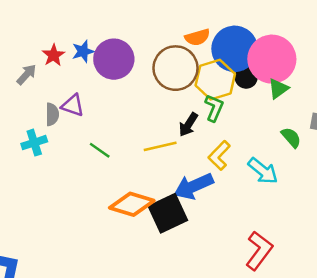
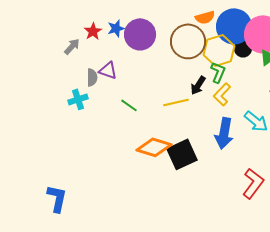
yellow L-shape: (219, 155) -> (222, 94), moved
blue arrow: (193, 186) -> (224, 133), moved, turned -56

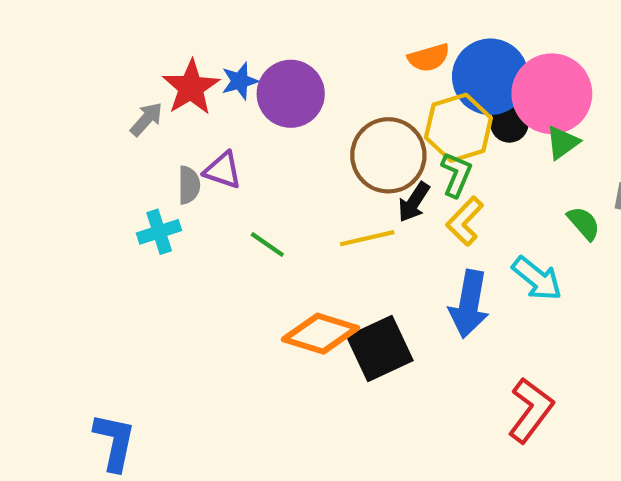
red star: (93, 31) -> (191, 87), size x1.5
brown circle: (188, 41) -> (388, 155), moved

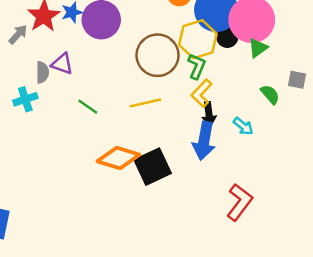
black arrow: (414, 202) -> (209, 114), moved, turned -40
cyan arrow: (537, 278) -> (243, 126), size x0.7

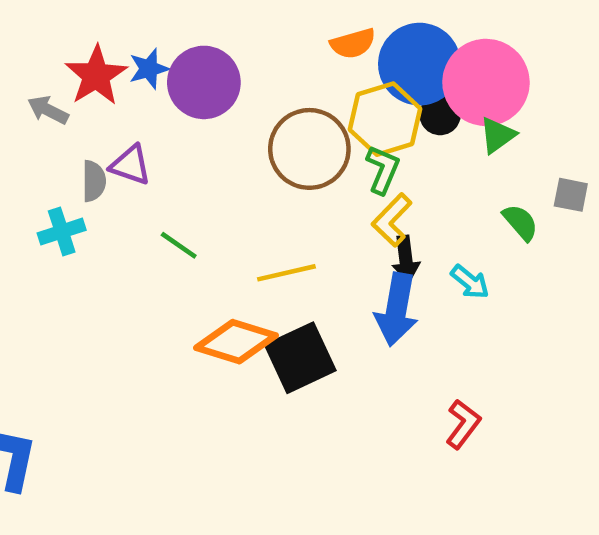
gray arrow: (18, 34) -> (48, 110), turned -105
yellow line: (145, 103) -> (286, 273), moved
red L-shape: (240, 202) -> (463, 424), size x0.7

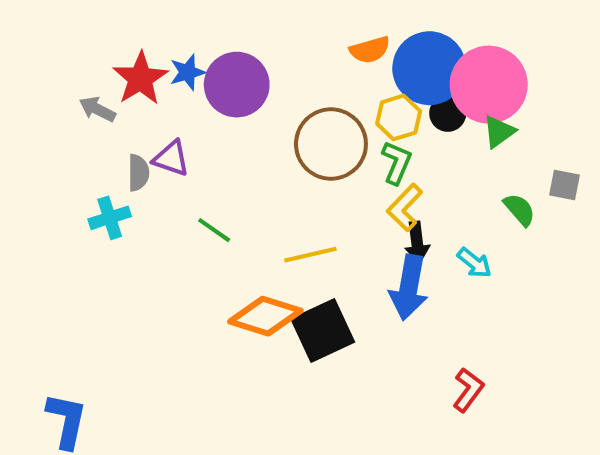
yellow hexagon: (385, 119) -> (399, 117), size x0.7

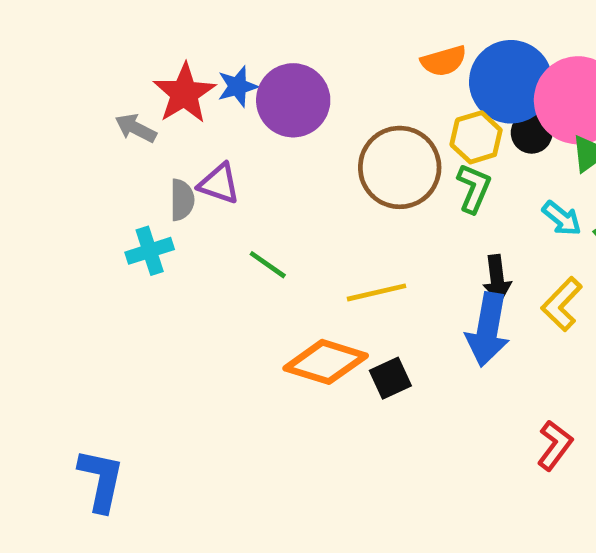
yellow L-shape: (405, 208) -> (562, 304), moved
cyan arrow: (474, 263) -> (562, 218), moved
black square: (323, 330) -> (390, 378), size x0.6

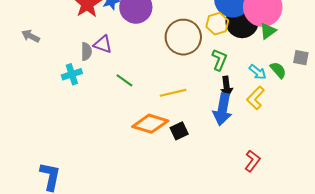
gray arrow: (136, 128) -> (31, 36), moved
black circle: (532, 133) -> (242, 22), size x1.8
green L-shape: (474, 188) -> (219, 60), moved
cyan arrow: (562, 218) -> (258, 72), moved

